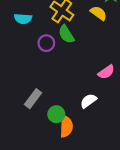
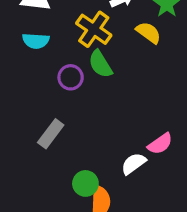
pink semicircle: (106, 72) -> (160, 144), moved
gray rectangle: (33, 99) -> (51, 134), moved

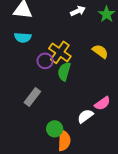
yellow cross: (94, 29) -> (60, 52), moved
yellow semicircle: (148, 33) -> (100, 51), moved
green semicircle: (100, 64) -> (64, 72), moved, turned 48

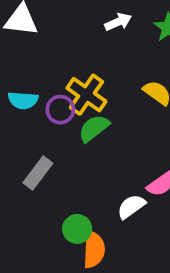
cyan semicircle: (23, 38) -> (23, 100), moved
green semicircle: (64, 72) -> (94, 128), turned 36

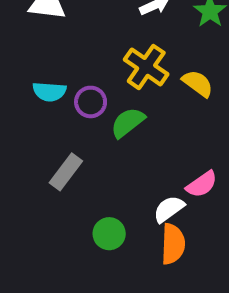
yellow cross: (86, 95) -> (146, 67), moved
orange semicircle: (94, 249) -> (173, 244), moved

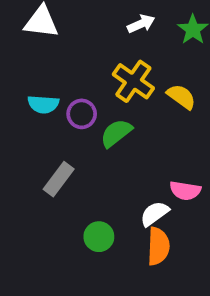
pink semicircle: (202, 184) -> (185, 191), turned 44

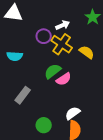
white arrow: (141, 24) -> (63, 25), moved
purple circle: (82, 114) -> (44, 36), moved
pink semicircle: (185, 191) -> (64, 79), moved, turned -42

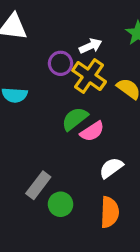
gray rectangle: (23, 95) -> (38, 185), moved
white semicircle: (73, 113) -> (111, 168), moved

